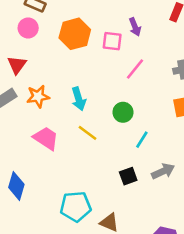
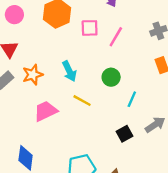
pink square: (112, 41) -> (90, 28), moved
pink trapezoid: (46, 138) -> (46, 111), turned -50

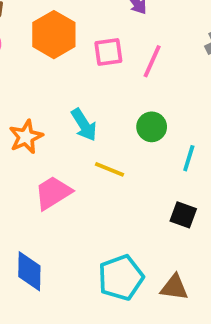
black square: (125, 134) -> (183, 215), turned -35

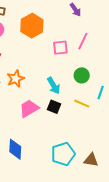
pink square: (108, 52) -> (60, 48), moved
cyan arrow: (84, 125) -> (54, 86), moved
yellow line: (109, 169) -> (82, 104), moved
black square: (183, 215) -> (54, 107), moved

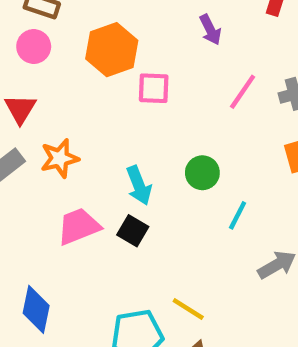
pink line: (83, 41) -> (243, 92), moved
pink square: (60, 48) -> (154, 88), moved
yellow line: (82, 104) -> (188, 309), moved

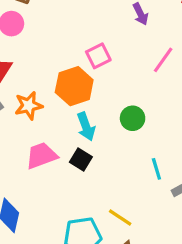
orange hexagon: (112, 50) -> (74, 86), moved
pink square: (154, 88) -> (98, 56), turned -30
cyan line: (238, 215) -> (156, 169), moved, turned -45

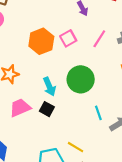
pink square: (98, 56) -> (68, 38), moved
orange hexagon: (74, 86) -> (41, 41), moved
green circle: (133, 118) -> (81, 79), size x1.6

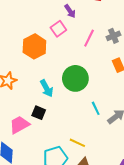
pink square: (68, 38) -> (58, 29), moved
pink trapezoid: (20, 108) -> (19, 125), moved
black square: (47, 109) -> (39, 113), moved

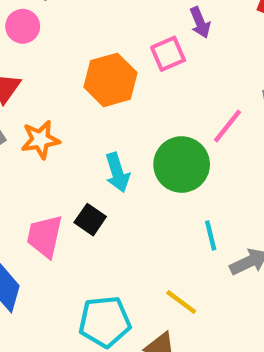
pink line: (89, 38) -> (227, 126), moved
pink trapezoid: (19, 125) -> (45, 236), turned -60
yellow line: (77, 143) -> (181, 302), moved

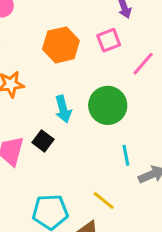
pink square: (168, 54) -> (109, 40), moved
pink line: (227, 126) -> (143, 64), moved

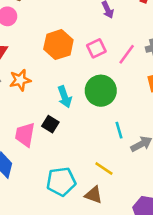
pink square: (109, 40) -> (96, 48), moved

